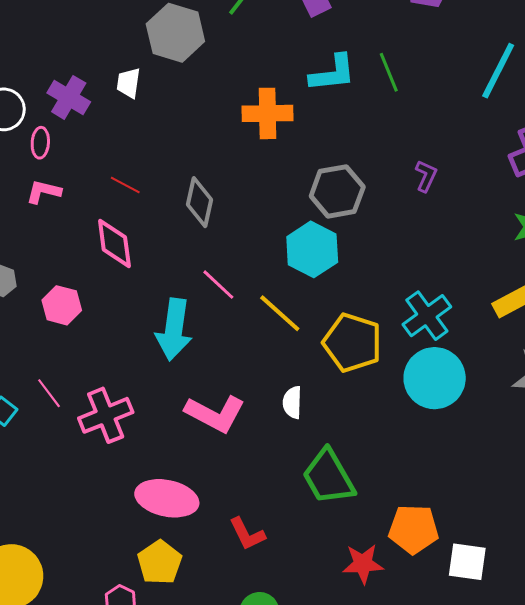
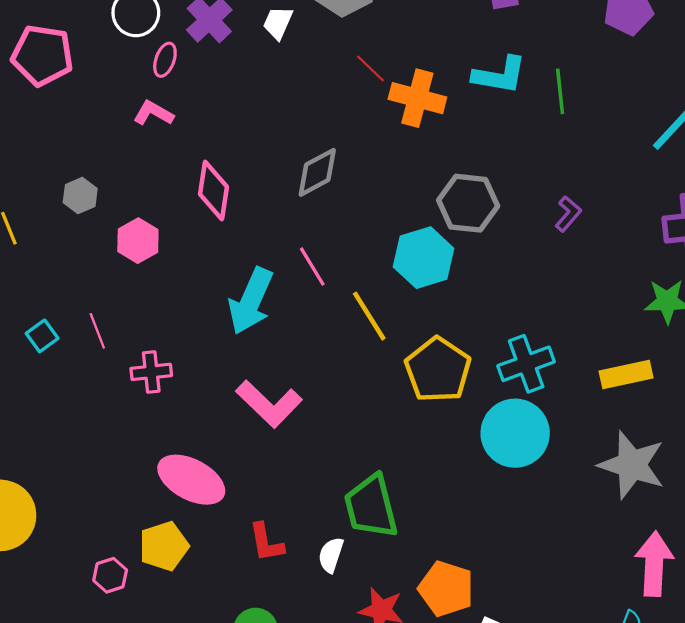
red line: (125, 185) -> (371, 68), moved
gray diamond: (200, 202) -> (317, 172), turned 33
white semicircle: (292, 402) -> (331, 555), moved
pink cross: (106, 415) -> (151, 372), size x0.7

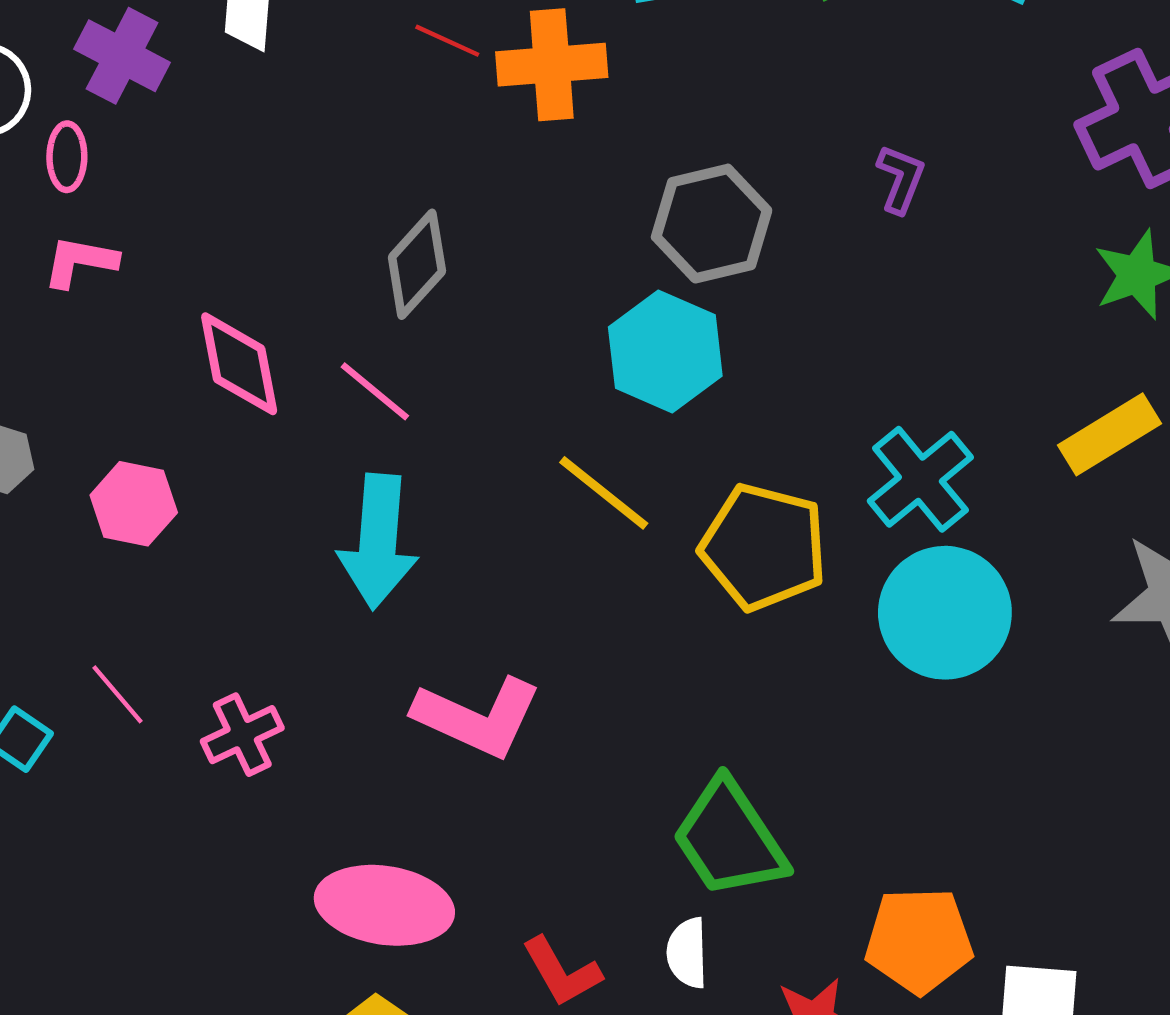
pink line: (312, 267) -> (375, 391), moved

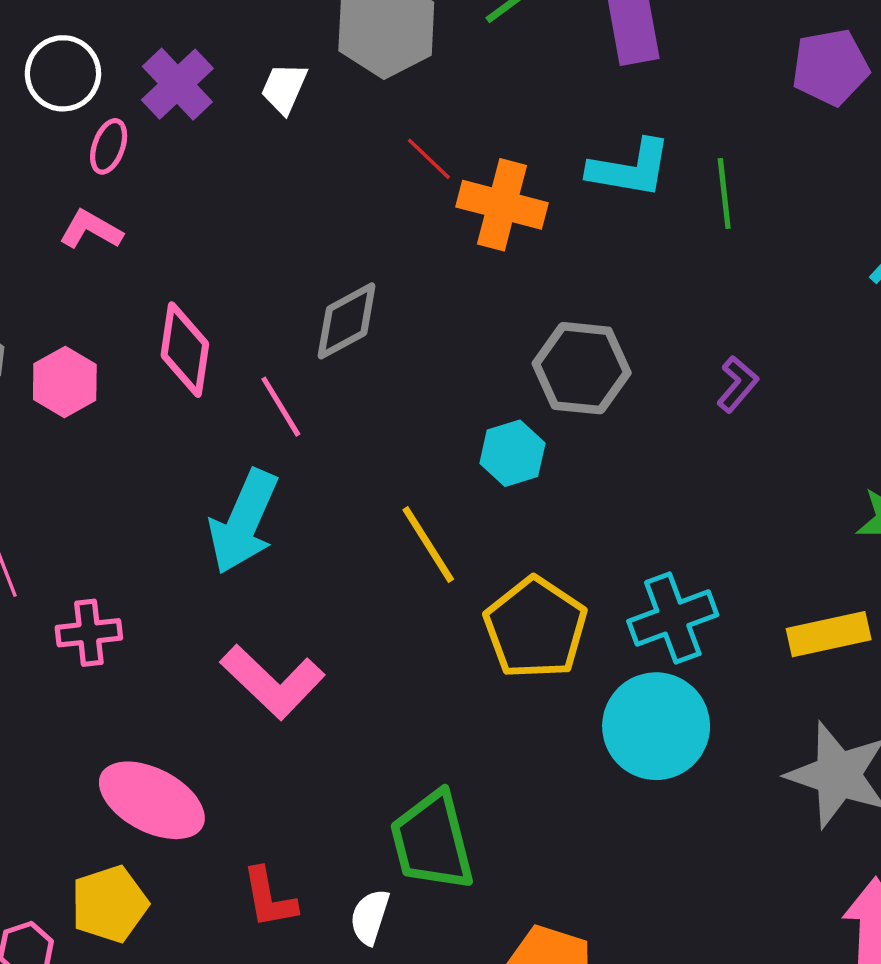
cyan hexagon: (665, 352) -> (512, 453), size x0.7
pink hexagon: (134, 504) -> (65, 382), moved

